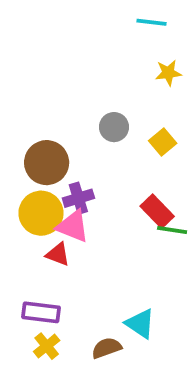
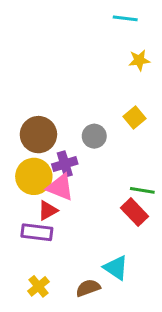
gray circle: (114, 127) -> (94, 136), moved
red rectangle: (157, 211) -> (135, 212), moved
red triangle: (58, 254) -> (48, 210), turned -50
purple rectangle: (41, 312) -> (37, 232), moved

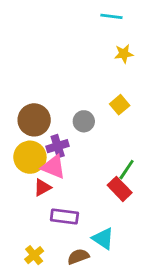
green line: (142, 190) -> (127, 170), turned -65
purple rectangle: (37, 232) -> (64, 217), moved

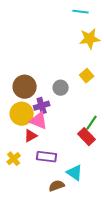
yellow star: (124, 54) -> (90, 39), size x1.5
yellow cross: (34, 255) -> (14, 159), moved

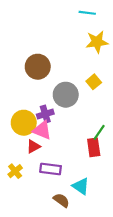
brown circle: (25, 87) -> (38, 67), moved
gray circle: (61, 88) -> (66, 95), size x1.5
red rectangle: (87, 137) -> (94, 147), turned 36
brown semicircle: (57, 186) -> (61, 200), turned 56

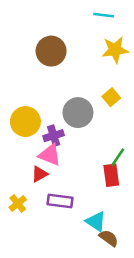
brown circle: (38, 67) -> (51, 51), moved
yellow circle: (24, 123) -> (25, 122), moved
brown semicircle: (61, 200) -> (109, 238), moved

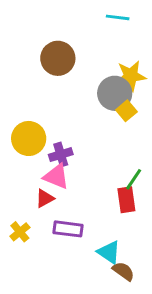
yellow star: (115, 50) -> (131, 76), moved
gray circle: (78, 113) -> (115, 93), moved

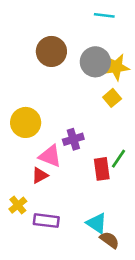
gray circle: (115, 93) -> (95, 62), moved
purple cross: (61, 155) -> (73, 139), moved
red rectangle: (126, 200) -> (102, 169), moved
purple rectangle: (68, 229) -> (46, 221), moved

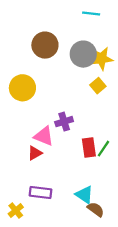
yellow circle: (26, 122) -> (22, 88), moved
green line: (119, 159) -> (104, 149), moved
yellow cross: (18, 205) -> (16, 211), moved

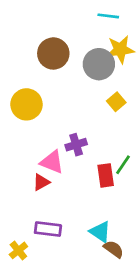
yellow star: (101, 59) -> (120, 49), moved
green line: (104, 149) -> (123, 165), moved

